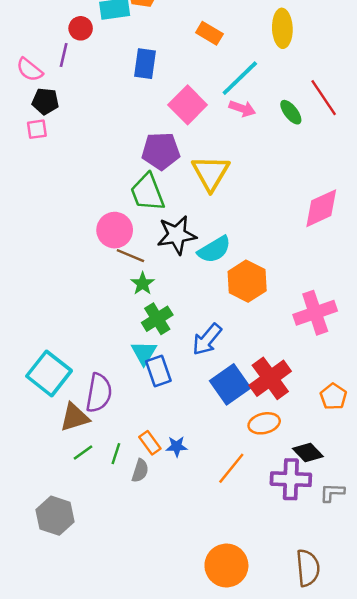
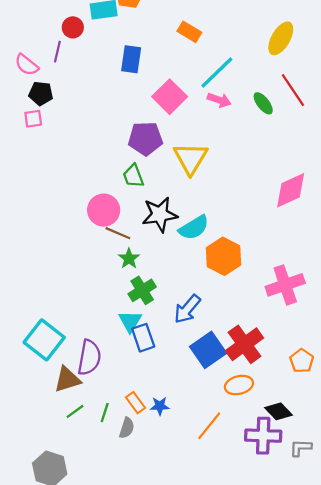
yellow ellipse: (282, 28) -> (281, 38), moved, turned 32
green trapezoid: (147, 192) -> (133, 176), size x0.7

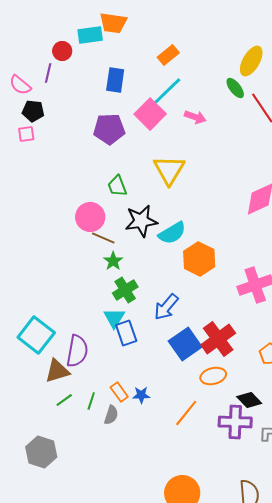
orange rectangle: (189, 32) -> (168, 55), turned -70
cyan line: (217, 73) -> (166, 92), moved
green ellipse: (263, 103) -> (235, 88), moved
purple pentagon: (145, 139) -> (109, 129), moved

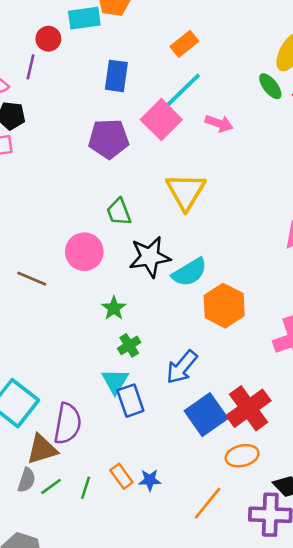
brown line: (103, 238) -> (32, 279), moved
green cross: (125, 290) -> (129, 345), size x0.7
gray semicircle: (111, 415) -> (27, 480), moved

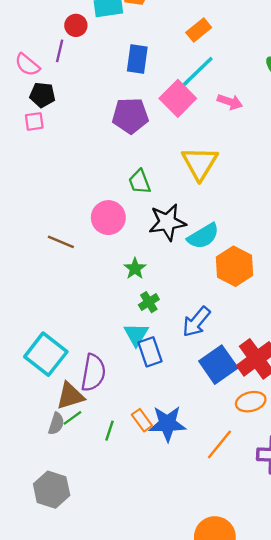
blue star: (150, 480) -> (167, 424), size x1.8
green line: (51, 486) -> (72, 418), moved

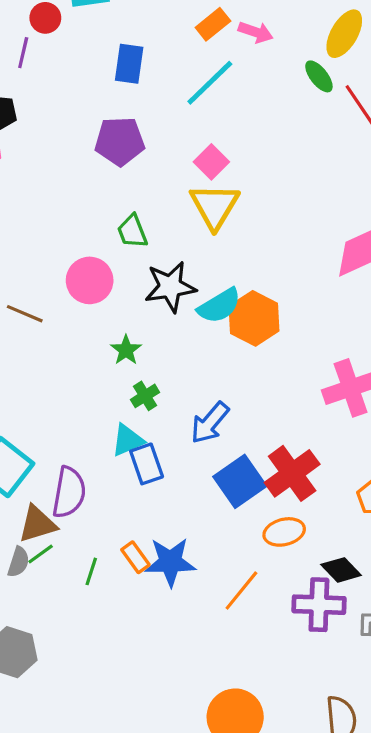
pink square: (178, 98) -> (211, 162), moved, size x0.7
pink arrow: (230, 102) -> (256, 32), moved
orange hexagon: (235, 266) -> (254, 318), moved
cyan triangle: (136, 334) -> (128, 440), turned 36

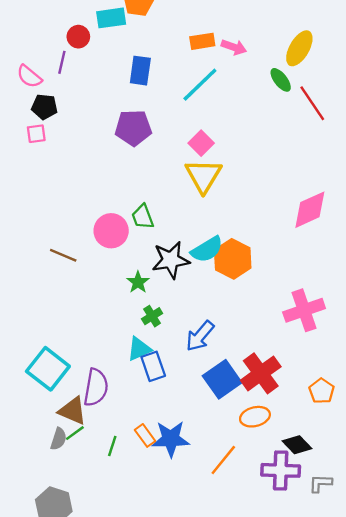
orange rectangle: (213, 24) -> (202, 41), turned 30
green trapezoid: (132, 231) -> (143, 217), moved
black star: (170, 287) -> (171, 260), moved
brown triangle: (37, 524) -> (73, 411), turned 40

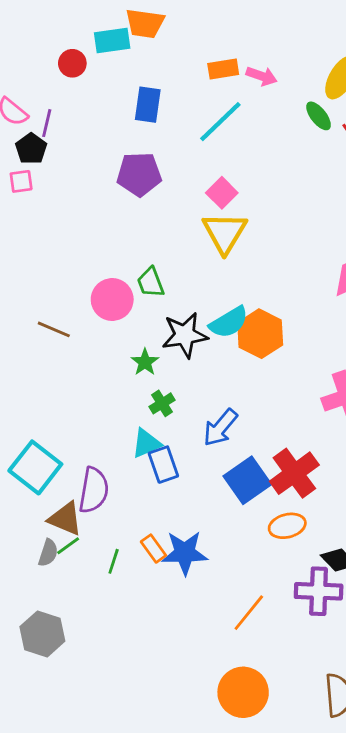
purple line: (62, 62) -> (47, 123), moved
black pentagon: (44, 107) -> (31, 149), turned 30
orange line: (223, 460) -> (249, 613), moved

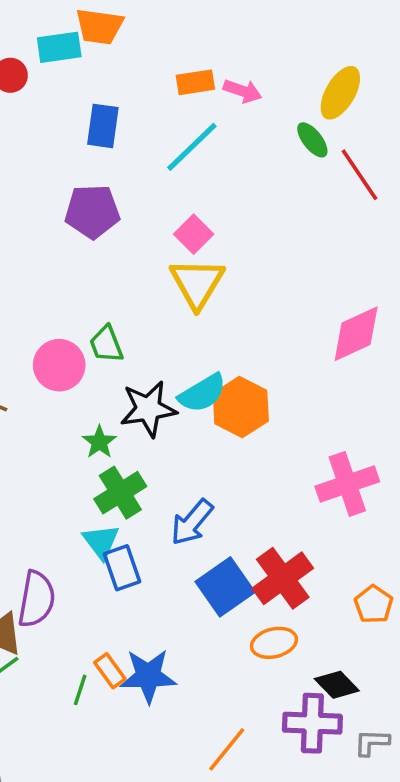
green cross: (162, 403) -> (120, 493), size x1.6
cyan triangle: (146, 443) -> (101, 542), turned -44
green line: (114, 561) -> (80, 690), moved

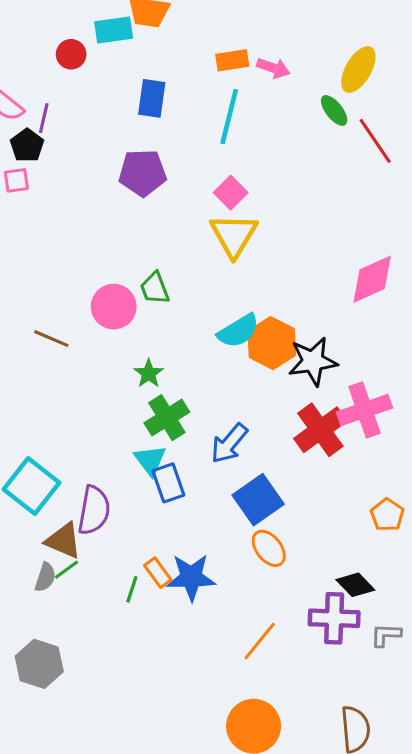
cyan line: (192, 147) -> (229, 117), turned -32
black star: (148, 409) -> (313, 361), moved
red cross: (283, 578) -> (320, 430), moved
orange ellipse: (274, 643) -> (269, 548), moved, turned 66

